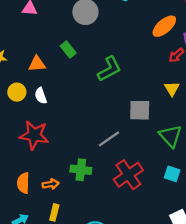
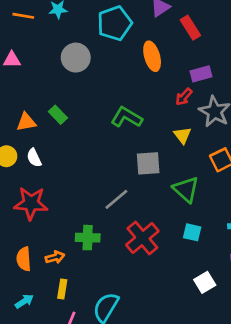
orange ellipse: (164, 26) -> (152, 56), moved, turned -60
green rectangle: (68, 49) -> (58, 115), moved
green L-shape: (109, 69) -> (127, 117), moved, turned -116

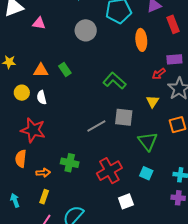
gray line: (116, 199) -> (96, 126), moved
orange semicircle: (24, 259) -> (21, 159), moved
white square: (205, 282) -> (126, 201), moved
cyan arrow: (24, 301) -> (15, 200), turned -88

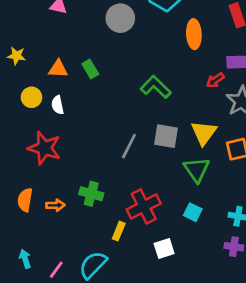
yellow triangle: (153, 102) -> (204, 133), moved, size x1.5
gray line: (96, 126) -> (129, 146), turned -36
orange semicircle: (21, 159) -> (25, 200), moved
yellow rectangle: (44, 197) -> (119, 231), moved
cyan arrow: (15, 200) -> (25, 259), moved

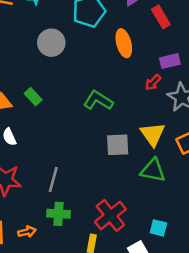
gray line: (129, 146) -> (53, 180), moved
green triangle: (197, 170) -> (153, 170), turned -32
cyan square: (193, 212) -> (158, 228), moved

